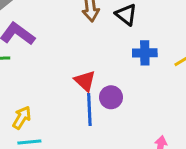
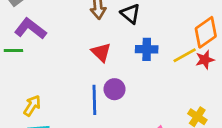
red triangle: (85, 81) -> (101, 52), moved

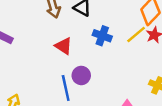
blue cross: (147, 49) -> (102, 36), turned 30

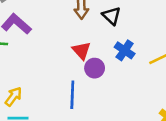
purple circle: (81, 75) -> (95, 68), moved

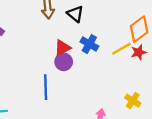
red triangle: (81, 51) -> (62, 48), moved, turned 48

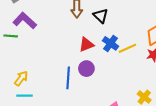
yellow line: (121, 49) -> (127, 48), moved
purple circle: (64, 62) -> (86, 69), moved

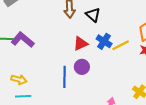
purple L-shape: (25, 21) -> (23, 40), moved
yellow arrow: (21, 78) -> (19, 80), turned 70

